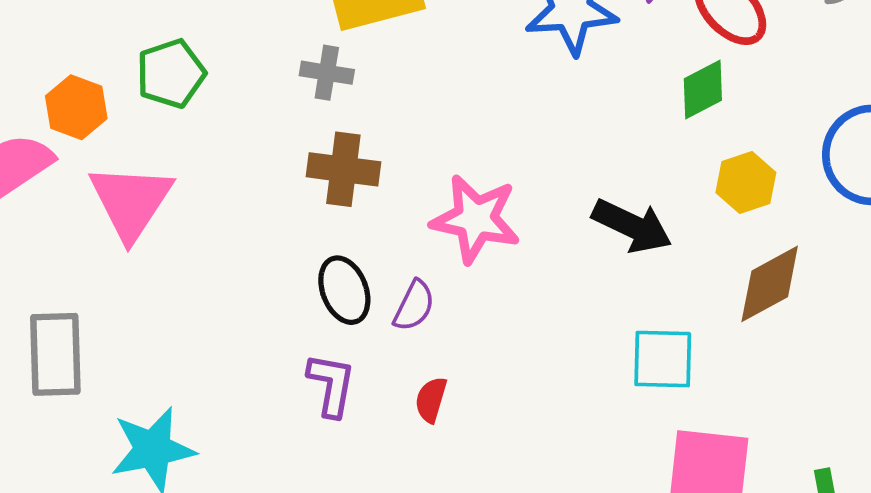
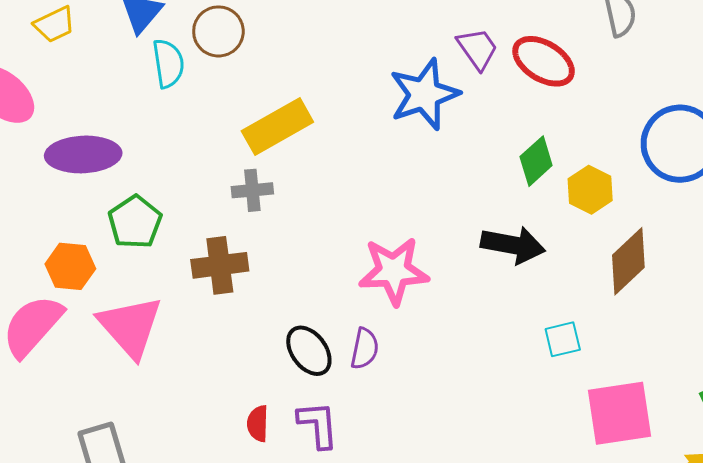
green diamond: (703, 89) -> (536, 161), moved
brown cross: (343, 169) -> (220, 265), moved
cyan square: (663, 359) -> (563, 339), size x0.7
red semicircle: (431, 400) -> (258, 424), moved

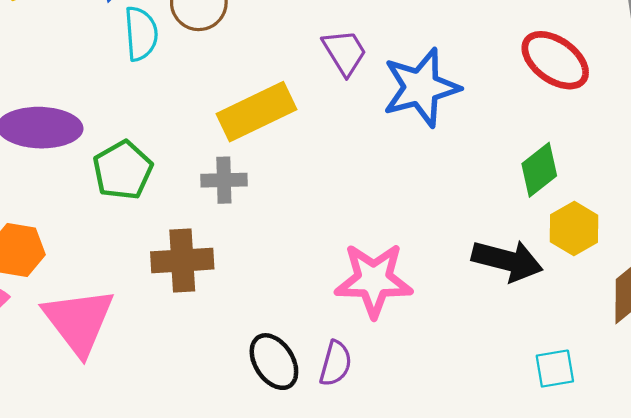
purple trapezoid: (478, 49) -> (345, 52), moved
yellow hexagon: (590, 190) -> (574, 229), moved
green pentagon: (135, 222) -> (123, 170), moved

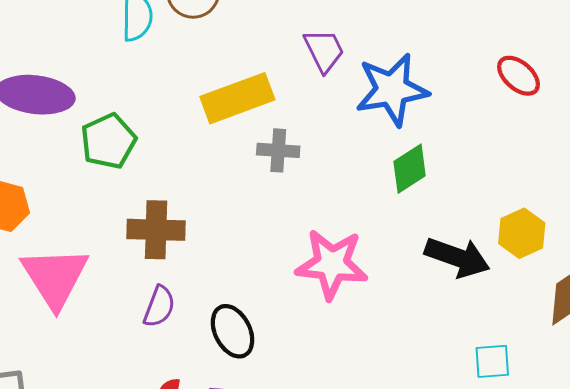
red ellipse: (555, 60) -> (519, 76), size x0.7
green diamond: (539, 170) -> (410, 169), moved
gray cross: (224, 180) -> (278, 150), moved
purple semicircle: (336, 363) -> (159, 307), moved

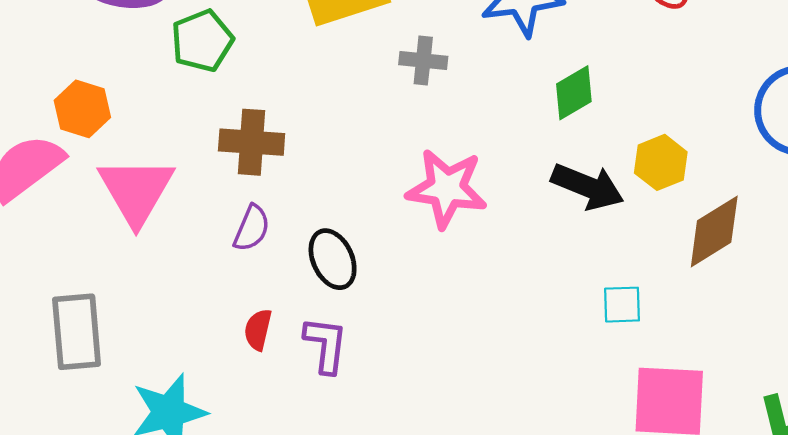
gray cross: (278, 150) -> (423, 60), moved
green diamond: (410, 169) -> (574, 93), moved

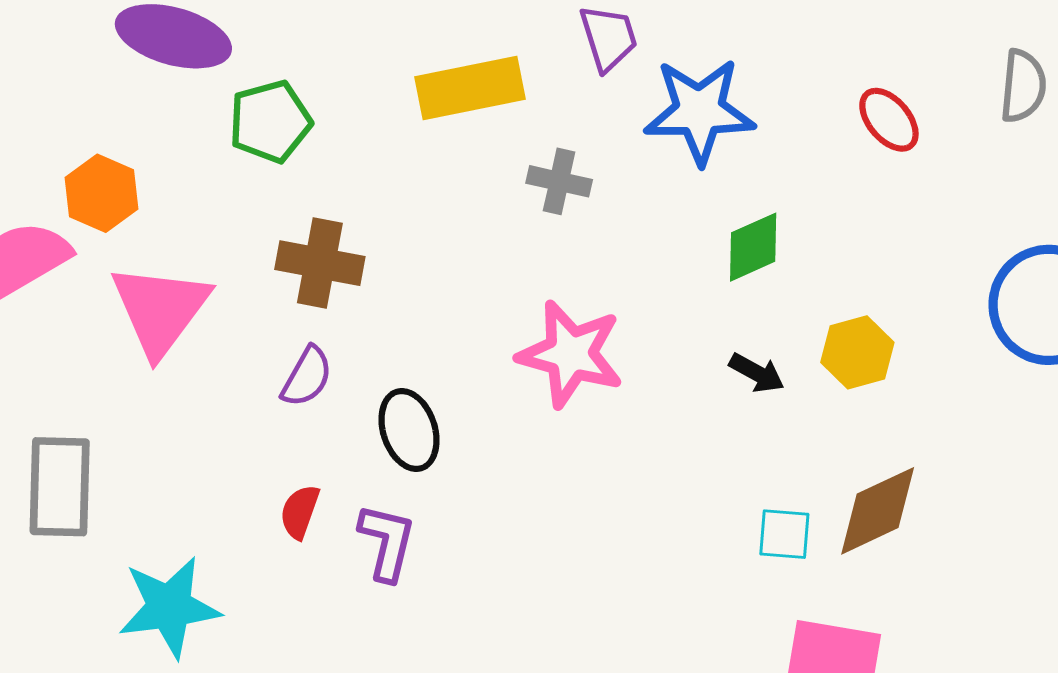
black arrow: (587, 186) -> (757, 373), size x0.6
brown diamond: (714, 231) -> (878, 511), moved

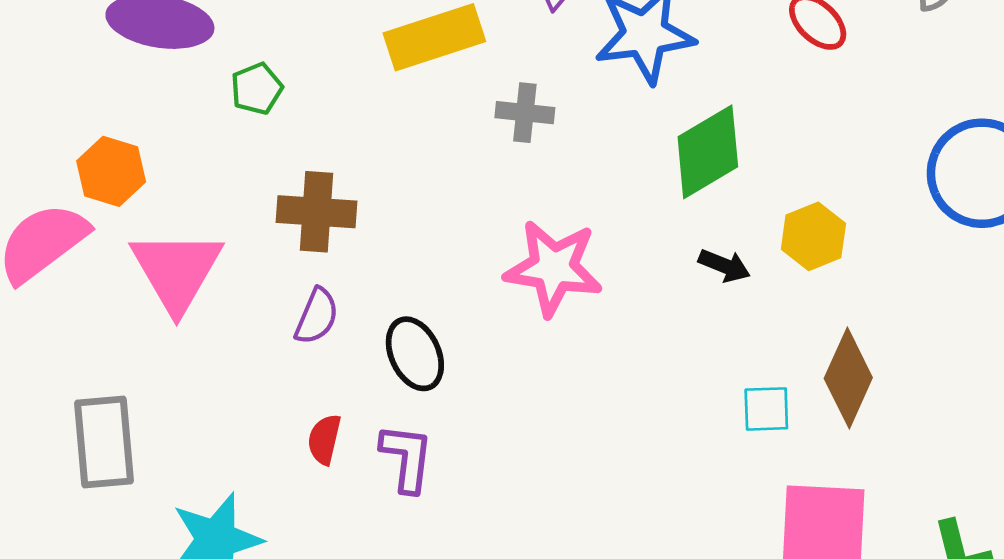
green pentagon: (270, 122) -> (257, 89), size x0.7
green diamond: (753, 247) -> (708, 152), size x1.4
brown diamond: (878, 511) -> (848, 378), turned -34

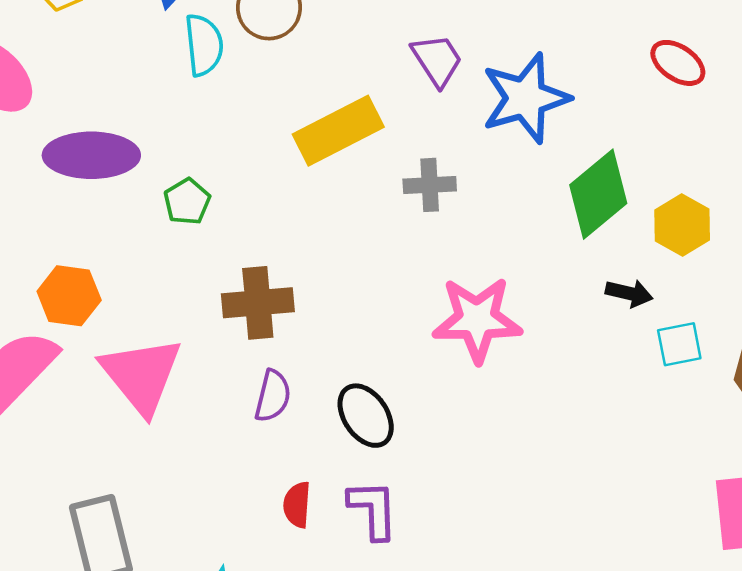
yellow hexagon: (813, 236) -> (682, 225), moved
cyan square: (766, 409) -> (679, 344), moved

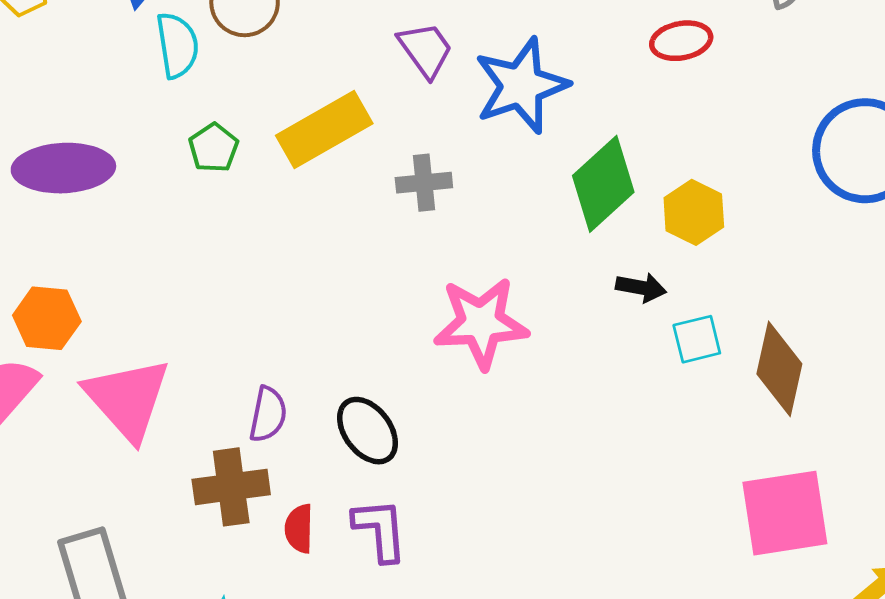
red ellipse: (678, 63) -> (681, 41), turned -42
green pentagon: (187, 202) -> (214, 148), moved
brown cross: (258, 303) -> (231, 487), moved

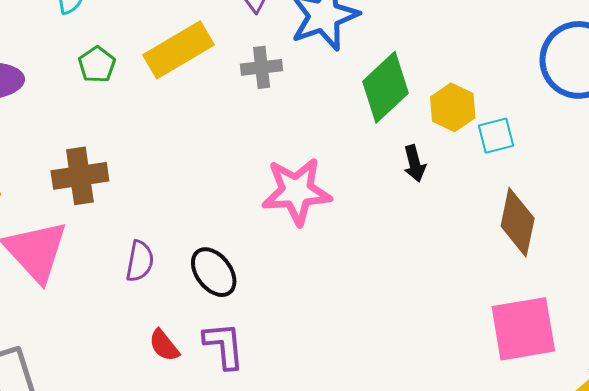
gray cross: (424, 183) -> (262, 67), moved
black arrow: (641, 288) -> (414, 163), turned 66
cyan square: (697, 339) -> (496, 136), moved
brown cross: (231, 487) -> (80, 176), moved
red semicircle: (299, 529) -> (164, 345), turned -39

